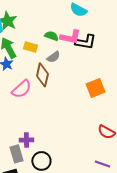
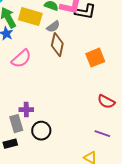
yellow rectangle: (30, 47) -> (30, 17), size x1.6
brown diamond: (42, 75) -> (57, 45), moved

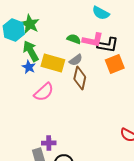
yellow rectangle: (30, 17) -> (53, 63), moved
orange square: (95, 58) -> (115, 64), moved

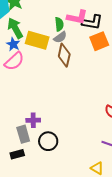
green semicircle: (74, 39) -> (59, 24), moved, turned 64
pink semicircle: (44, 92) -> (14, 61), moved

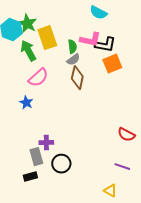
yellow rectangle: (37, 40) -> (47, 38), moved, turned 55
blue star: (13, 44) -> (26, 103), moved
pink semicircle: (14, 61) -> (38, 78), moved

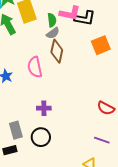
orange square: (112, 64) -> (101, 45), moved
pink semicircle: (38, 78) -> (35, 67), moved, turned 120
purple cross: (46, 143) -> (44, 108), moved

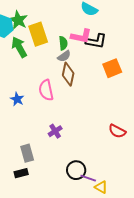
purple cross: (44, 108) -> (55, 131), turned -32
black circle: (41, 137) -> (76, 170), moved
purple line: (102, 140) -> (88, 178), moved

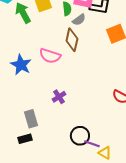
gray semicircle: (64, 56) -> (79, 20), moved
pink semicircle: (46, 90) -> (50, 56), turned -60
blue star: (17, 99) -> (21, 65), size x1.5

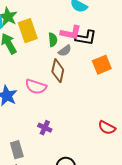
purple cross: (59, 97) -> (45, 128), turned -32

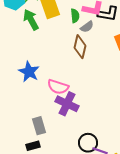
pink semicircle: (36, 87) -> (58, 87), moved
purple cross: (45, 128) -> (67, 104), size x1.6

